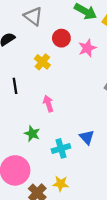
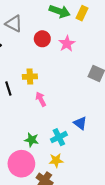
yellow cross: (42, 62) -> (30, 77), moved, turned -32
green star: (32, 134) -> (32, 140), moved
yellow star: (61, 184) -> (56, 161), moved

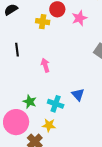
yellow cross: (30, 77) -> (43, 22), moved
cyan cross: (59, 137) -> (56, 104), turned 35

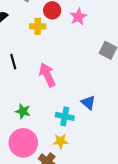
pink arrow: (45, 65) -> (47, 75), size x1.5
green star: (30, 102) -> (23, 111), moved

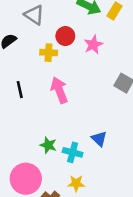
pink arrow: (47, 75) -> (59, 90), moved
green star: (23, 111) -> (48, 145), moved
yellow star: (61, 141) -> (76, 183), moved

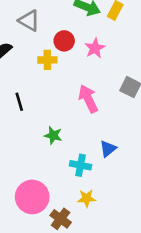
pink arrow: (59, 90) -> (88, 99), moved
blue triangle: (99, 139) -> (108, 149), turned 42
green star: (48, 145) -> (53, 135), moved

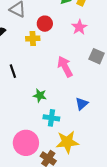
pink star: (95, 48) -> (79, 27), moved
cyan cross: (80, 165) -> (51, 118), moved
yellow star: (87, 198) -> (67, 142), size x1.6

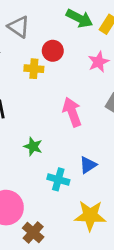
cyan cross: (51, 118) -> (58, 179), moved
yellow star: (67, 142) -> (90, 216), moved

